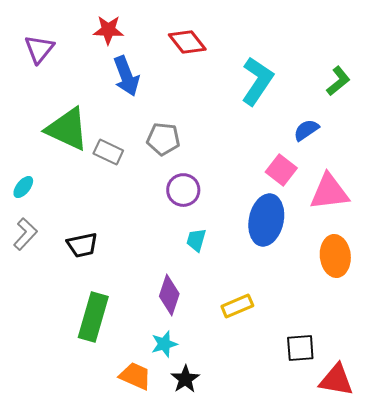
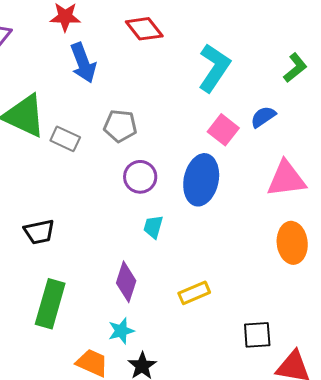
pink square: (281, 170) -> (223, 130), moved
blue ellipse: (266, 220) -> (201, 180), moved

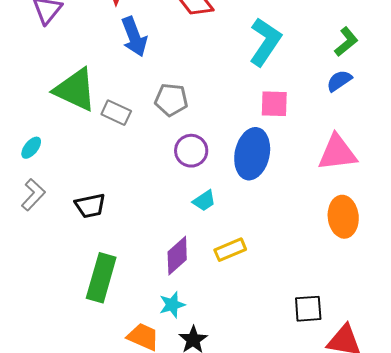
blue semicircle: (263, 117) -> (339, 81), moved
pink square: (223, 130) -> (274, 104), turned -36
cyan trapezoid: (153, 227) -> (204, 201), turned -140
purple diamond: (126, 282) -> (177, 256), turned 30
yellow rectangle: (194, 293) -> (230, 250), moved

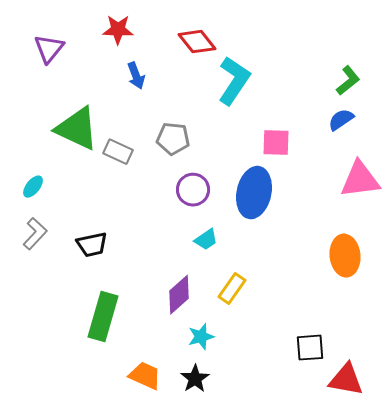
blue arrow: (134, 37) -> (136, 76), size x0.7
cyan L-shape: (265, 42) -> (234, 81), moved
pink triangle: (337, 153) -> (360, 180), moved
yellow rectangle: (230, 250) -> (232, 289), turned -32
cyan star: (172, 305) -> (201, 337), moved

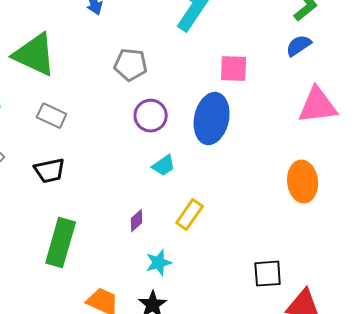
gray rectangle: (118, 152) -> (52, 116), moved
purple diamond: (179, 295) -> (137, 221), size x0.6

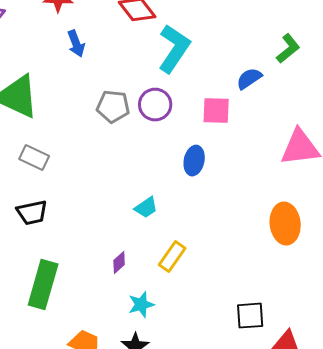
blue semicircle: (299, 46) -> (249, 79), moved
purple circle: (151, 116) -> (155, 105), moved
blue ellipse: (212, 119) -> (194, 161), size x0.6

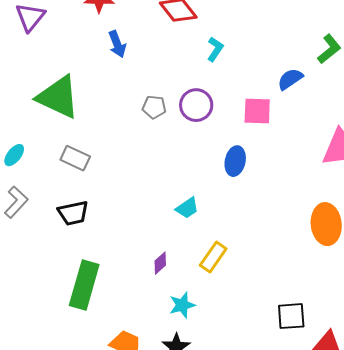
cyan L-shape: (174, 49) -> (215, 49), size x0.5
gray pentagon: (113, 107) -> (154, 107), size x0.7

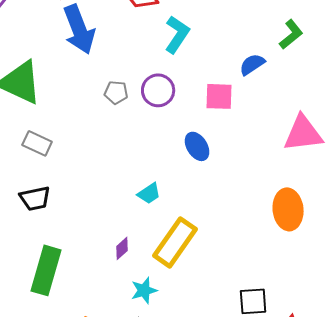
blue arrow: (117, 44) -> (79, 29), size x1.8
cyan L-shape: (215, 49) -> (177, 34), size x1.5
blue ellipse: (235, 161) -> (197, 146), turned -44
yellow rectangle: (213, 257) -> (175, 242), size x1.6

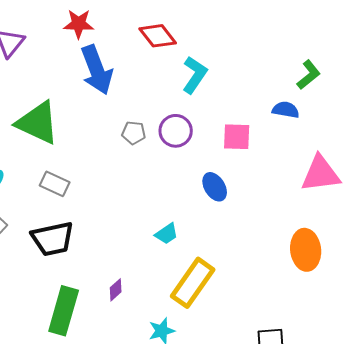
blue semicircle: (252, 64) -> (286, 110), moved, turned 44
black trapezoid: (35, 198) -> (53, 239), size x1.4
purple diamond: (122, 248) -> (116, 290), moved

